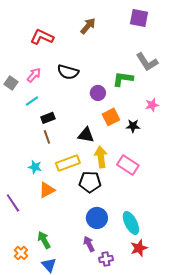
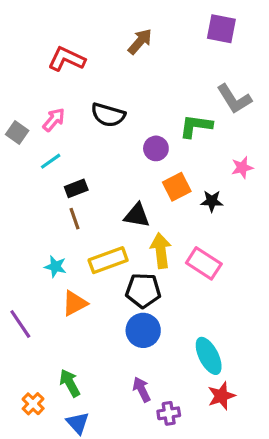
blue circle: (97, 218) -> (143, 330), moved

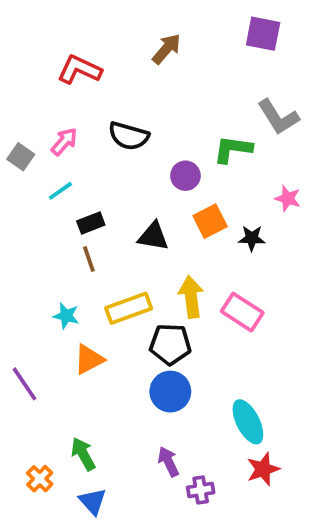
pink star: (242, 168) -> (288, 198), turned 30
black triangle: (137, 215) -> (153, 236), moved

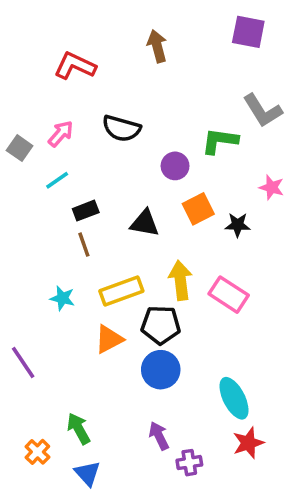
brown arrow: (167, 49) -> (157, 46), turned -56
orange triangle: (89, 359) -> (109, 339), moved

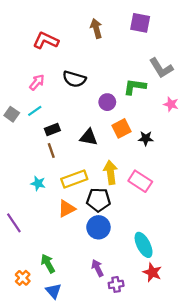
purple square: (248, 32) -> (140, 23), moved
gray square: (20, 148) -> (12, 114), moved
pink star: (272, 187) -> (171, 104), moved
red star: (248, 443) -> (152, 272), turned -30

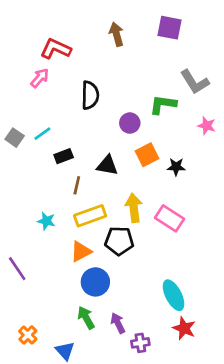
black semicircle: (74, 79) -> (90, 95), turned -105
pink arrow: (37, 82) -> (40, 78), moved
brown line: (51, 150) -> (77, 185), moved, turned 32
blue circle: (98, 227) -> (95, 282), moved
green arrow: (48, 264) -> (86, 318), moved

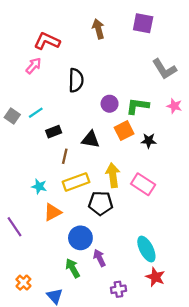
green L-shape: (163, 104) -> (137, 106), moved
orange triangle: (81, 251) -> (53, 212), moved
purple arrow: (118, 323) -> (99, 258), moved

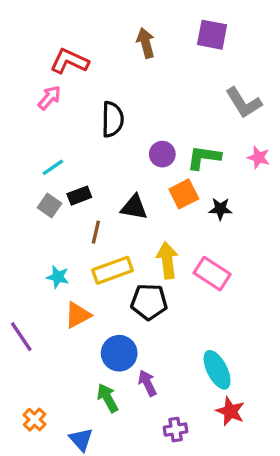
gray square: (12, 116) -> (49, 206), moved

